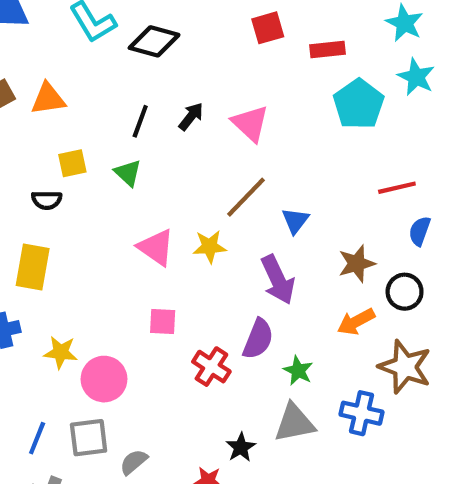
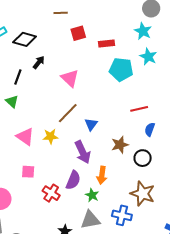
cyan pentagon: (359, 104) -> (121, 69), turned -30
black arrow: (191, 117) -> (39, 62), moved
orange arrow: (356, 322) -> (102, 175), moved, turned -54

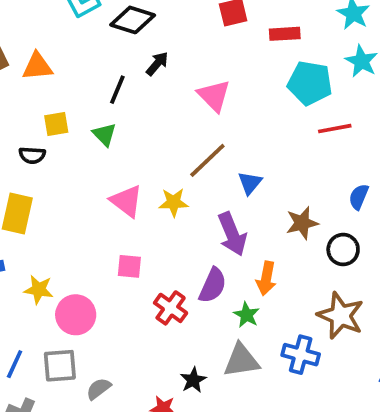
red line: (139, 109) -> (335, 129), moved

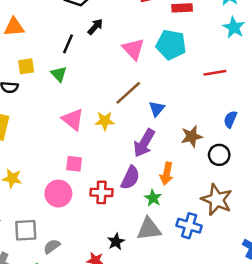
cyan pentagon: (310, 83) -> (171, 45), moved
purple arrow: (232, 234) -> (144, 143), turned 52
red cross: (171, 308) -> (101, 192), turned -35
pink circle: (76, 315) -> (58, 194), moved

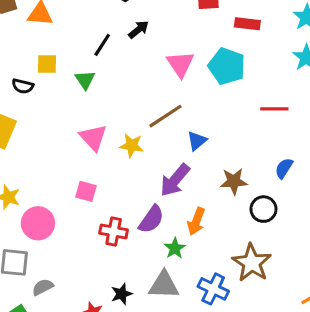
pink circle: (58, 194) -> (38, 223), moved

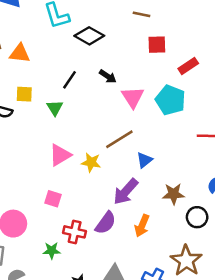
red rectangle: (247, 24) -> (188, 66), turned -42
black arrow: (139, 30) -> (108, 76), moved, turned 72
pink triangle: (93, 137) -> (60, 155), turned 40
green star: (175, 248) -> (52, 250), moved, turned 30

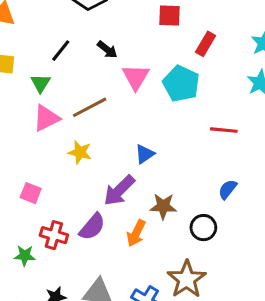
red rectangle: (188, 66) -> (205, 44), turned -30
brown line: (119, 139) -> (90, 107), moved
pink triangle: (60, 155) -> (46, 118), moved
brown star: (174, 194) -> (163, 206), moved

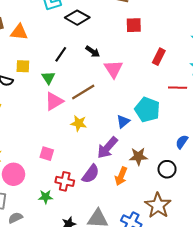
red rectangle: (205, 44) -> (159, 57), moved
cyan pentagon: (181, 84) -> (147, 110), moved
red line: (224, 130) -> (178, 88), moved

